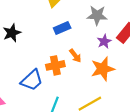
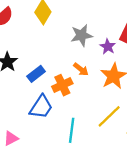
gray star: (97, 15) -> (82, 35), moved
blue rectangle: (62, 28) -> (36, 74), moved

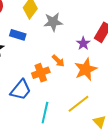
gray star: (82, 35) -> (53, 22), moved
blue rectangle: (36, 74) -> (18, 35), moved, turned 49

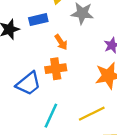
blue rectangle: (18, 35) -> (38, 20), turned -42
orange arrow: (58, 61) -> (61, 42), moved

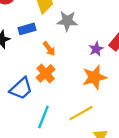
orange cross: (56, 69) -> (46, 73), turned -30

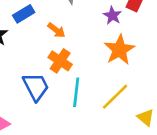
blue trapezoid: (21, 89) -> (36, 87), turned -60
cyan line: (43, 117) -> (76, 92), moved

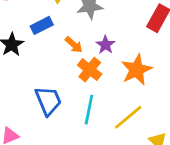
purple star: (112, 16) -> (105, 45), moved
orange cross: (60, 61) -> (90, 70), moved

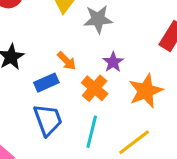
blue rectangle: (42, 25) -> (46, 83), moved
orange arrow: (74, 45) -> (67, 61), moved

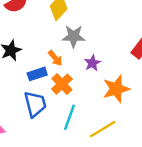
gray star: (98, 19) -> (74, 36), moved
orange cross: (95, 88) -> (62, 84), moved

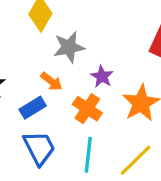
orange cross: (62, 84) -> (87, 109), moved

